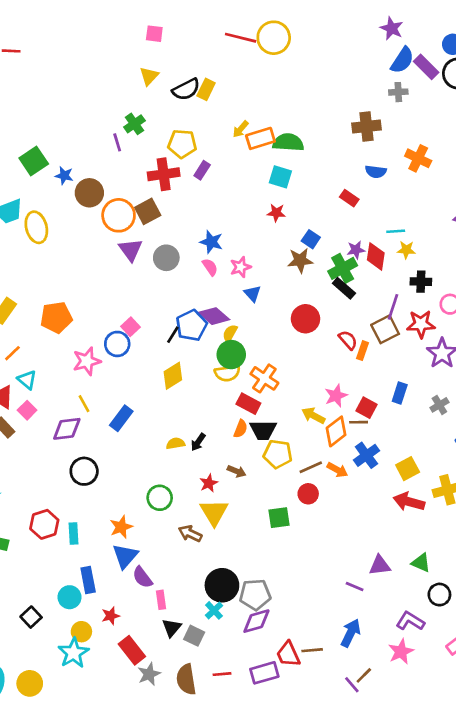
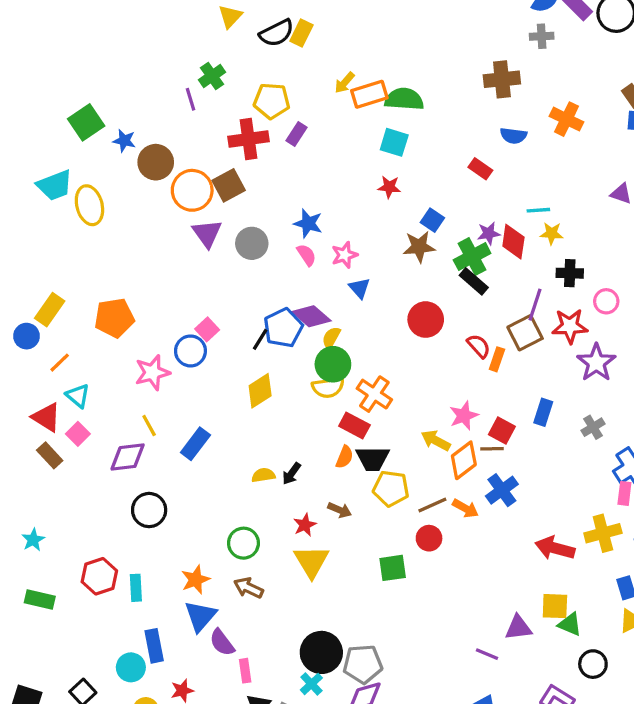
yellow square: (408, 469) -> (555, 606), moved, turned 30
brown arrow: (190, 534) -> (248, 588), moved

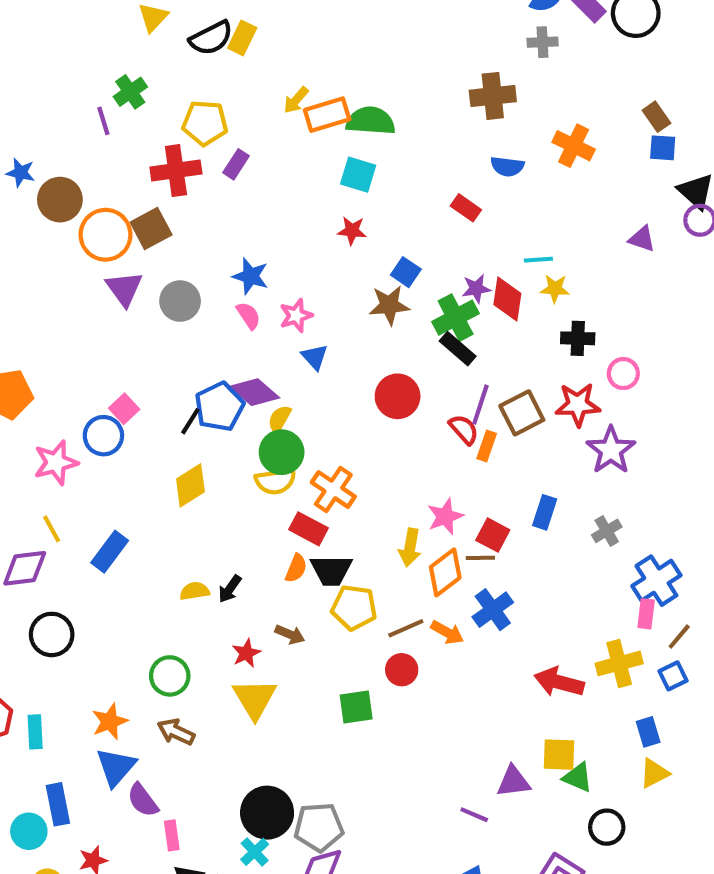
purple line: (535, 305) -> (480, 405), moved
yellow arrow: (436, 440) -> (410, 547), turned -108

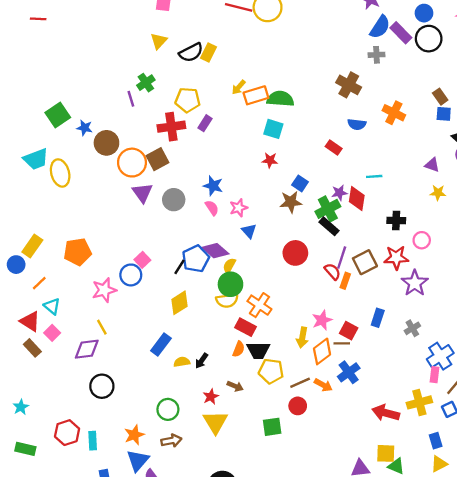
brown cross: (493, 96) -> (349, 85), turned 35
yellow star: (555, 289) -> (438, 193), moved
blue rectangle: (110, 552) -> (161, 344), moved
brown arrow: (176, 732) -> (171, 441), turned 144

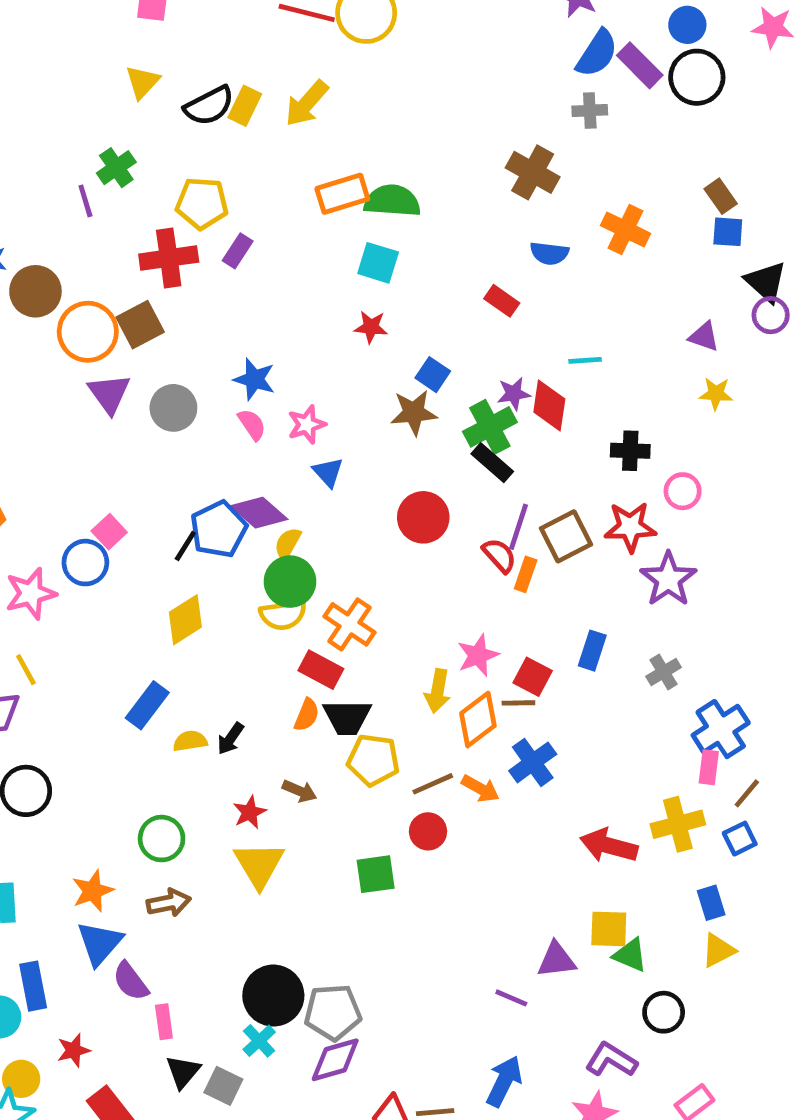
yellow arrow: (239, 87) -> (307, 103), moved, size x1.5

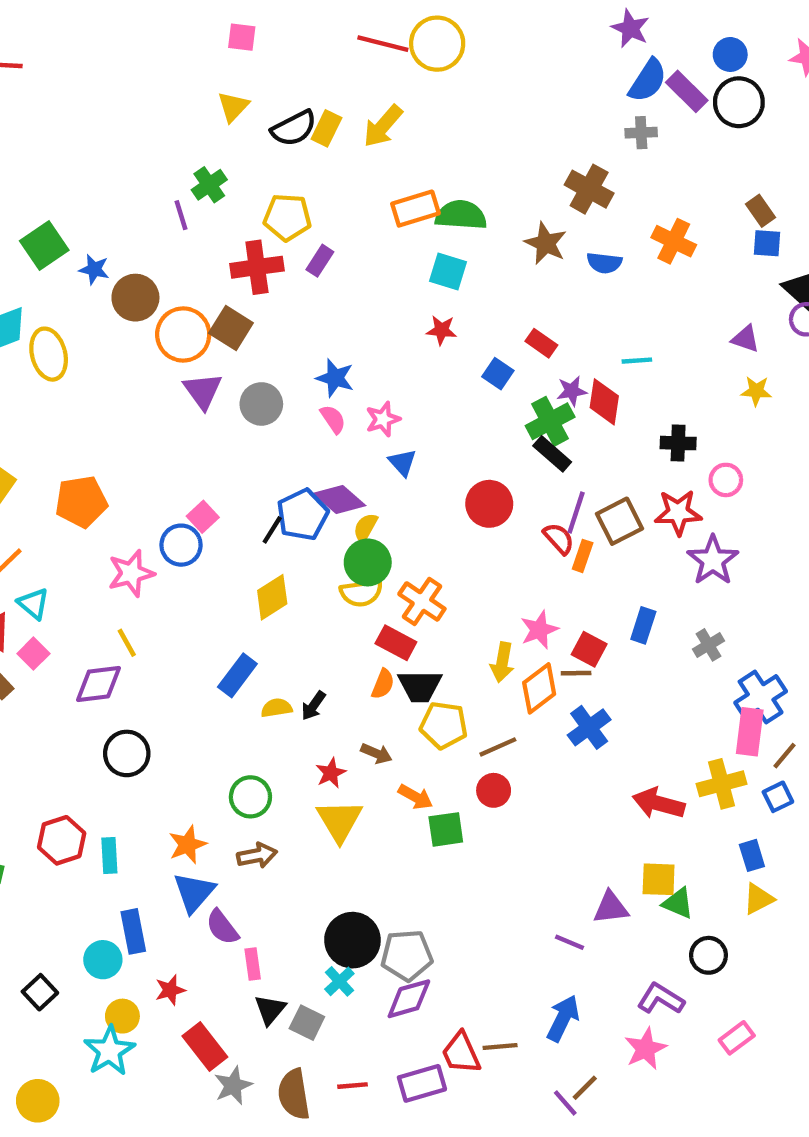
red rectangle: (502, 301) -> (541, 343), moved
brown square: (140, 325) -> (231, 328), turned -30
brown star: (414, 413) -> (546, 243), moved, turned 30
pink rectangle: (709, 767) -> (750, 732), size x1.5
orange arrow: (480, 789) -> (415, 797), moved

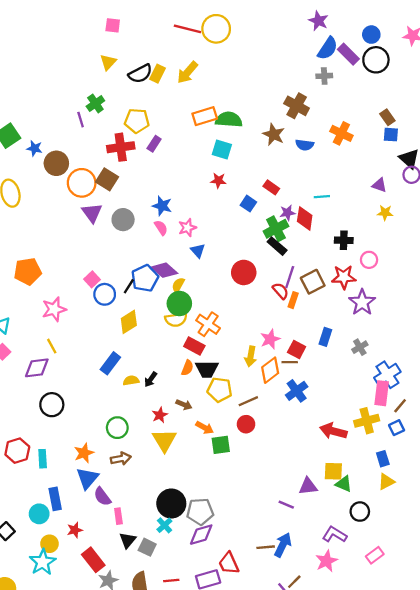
blue circle: (181, 545) -> (105, 294), moved
brown line: (500, 1046) -> (266, 547), moved

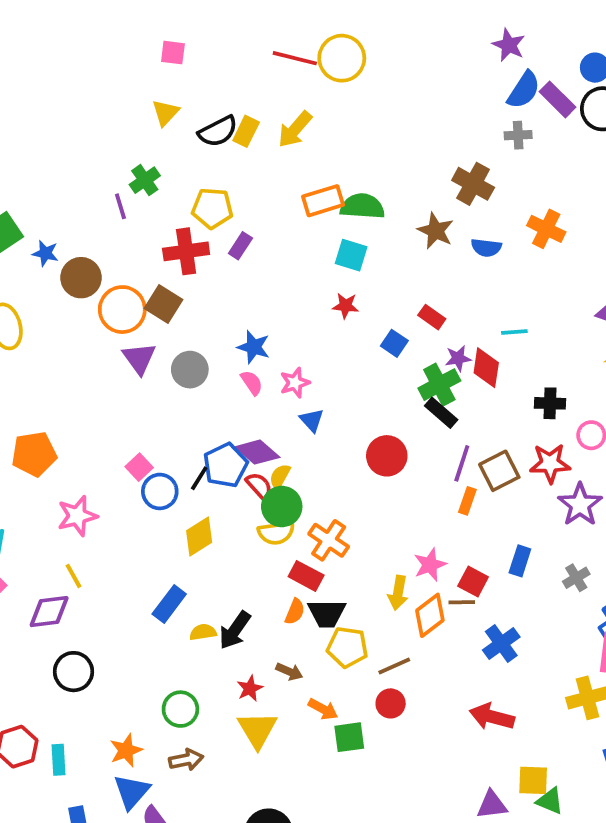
red semicircle: (281, 291) -> (259, 486), moved
black arrow: (151, 379) -> (235, 630), size x1.5
blue cross: (297, 391) -> (501, 643), moved
red arrow: (333, 431) -> (492, 717), moved

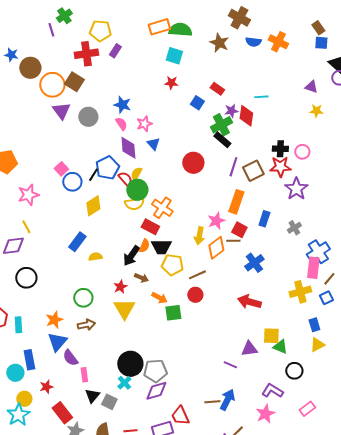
blue semicircle: (486, 248) -> (253, 42), moved
black cross: (550, 403) -> (280, 149), moved
purple diamond: (257, 452) -> (128, 148), moved, turned 45
orange rectangle: (467, 501) -> (236, 202), moved, size x1.6
black arrow: (235, 630) -> (131, 256), moved

